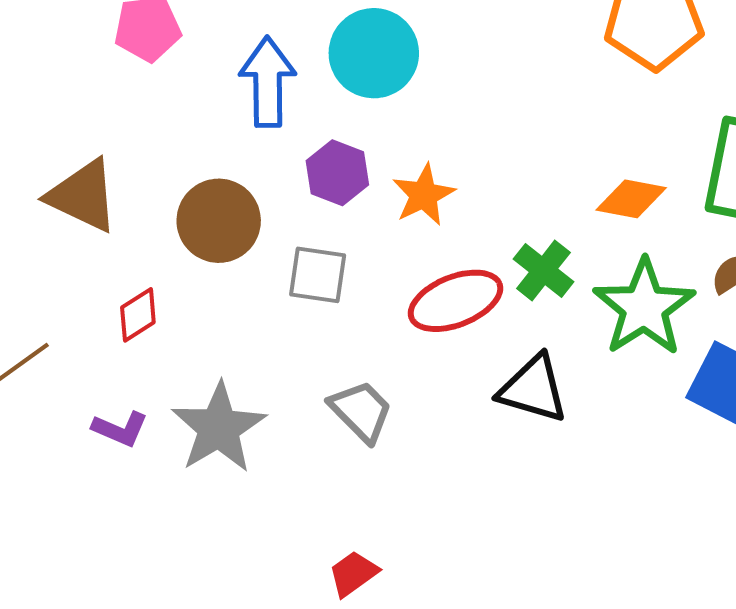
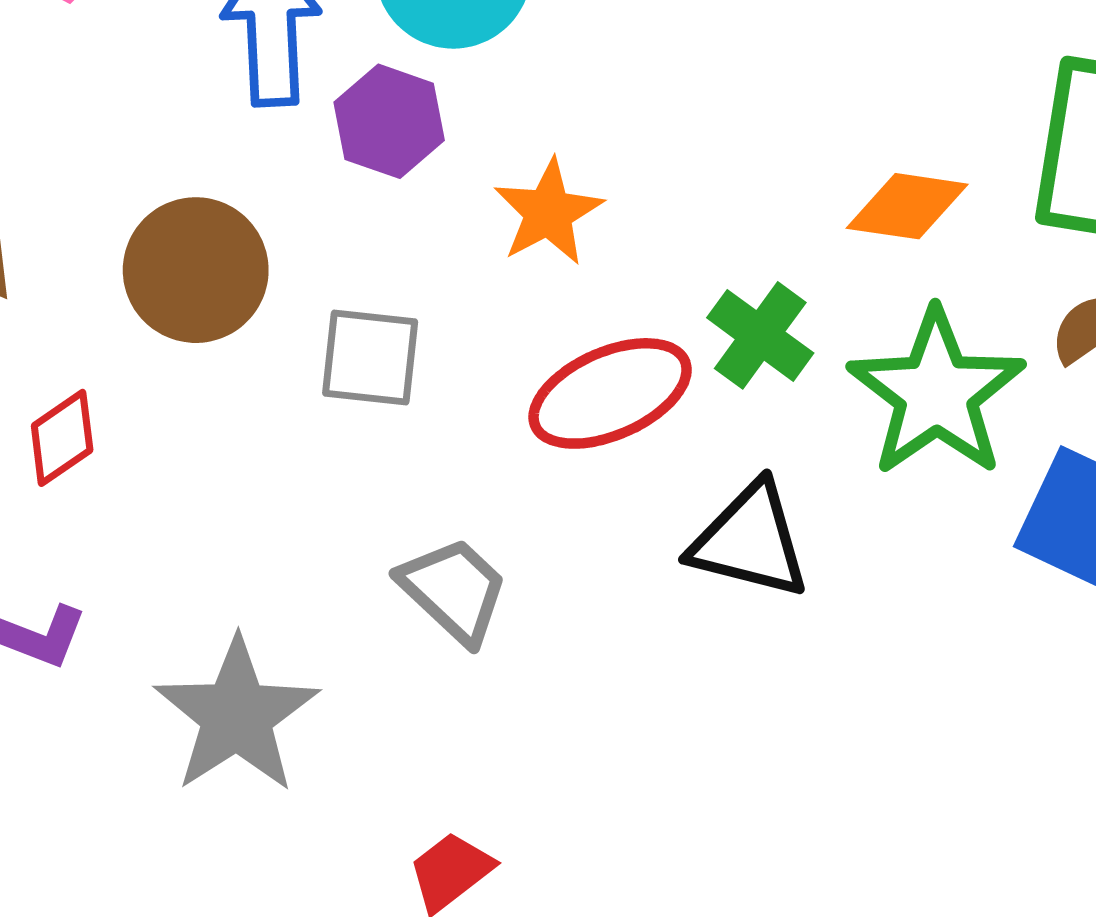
purple hexagon: (337, 173) -> (389, 121), moved
gray star: (219, 428) -> (237, 716), moved

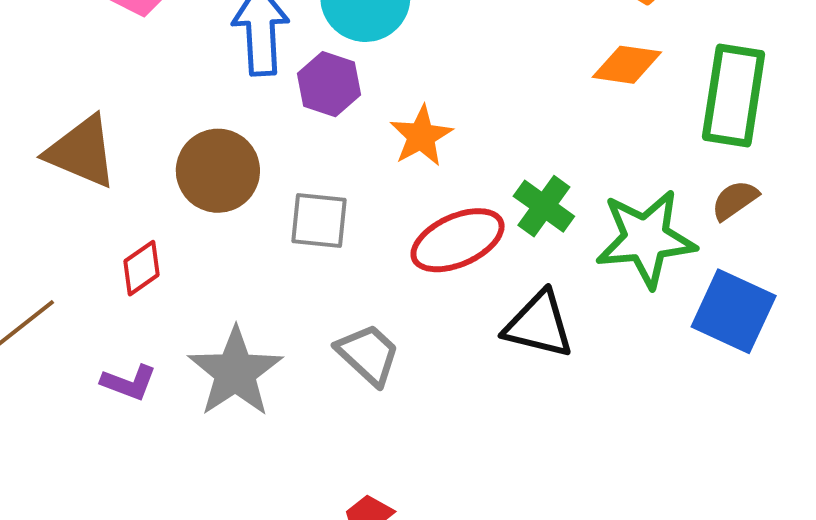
orange diamond: (907, 206) -> (627, 65), moved
green star: (936, 393) -> (646, 239), turned 30
gray star: (237, 716) -> (235, 372), moved

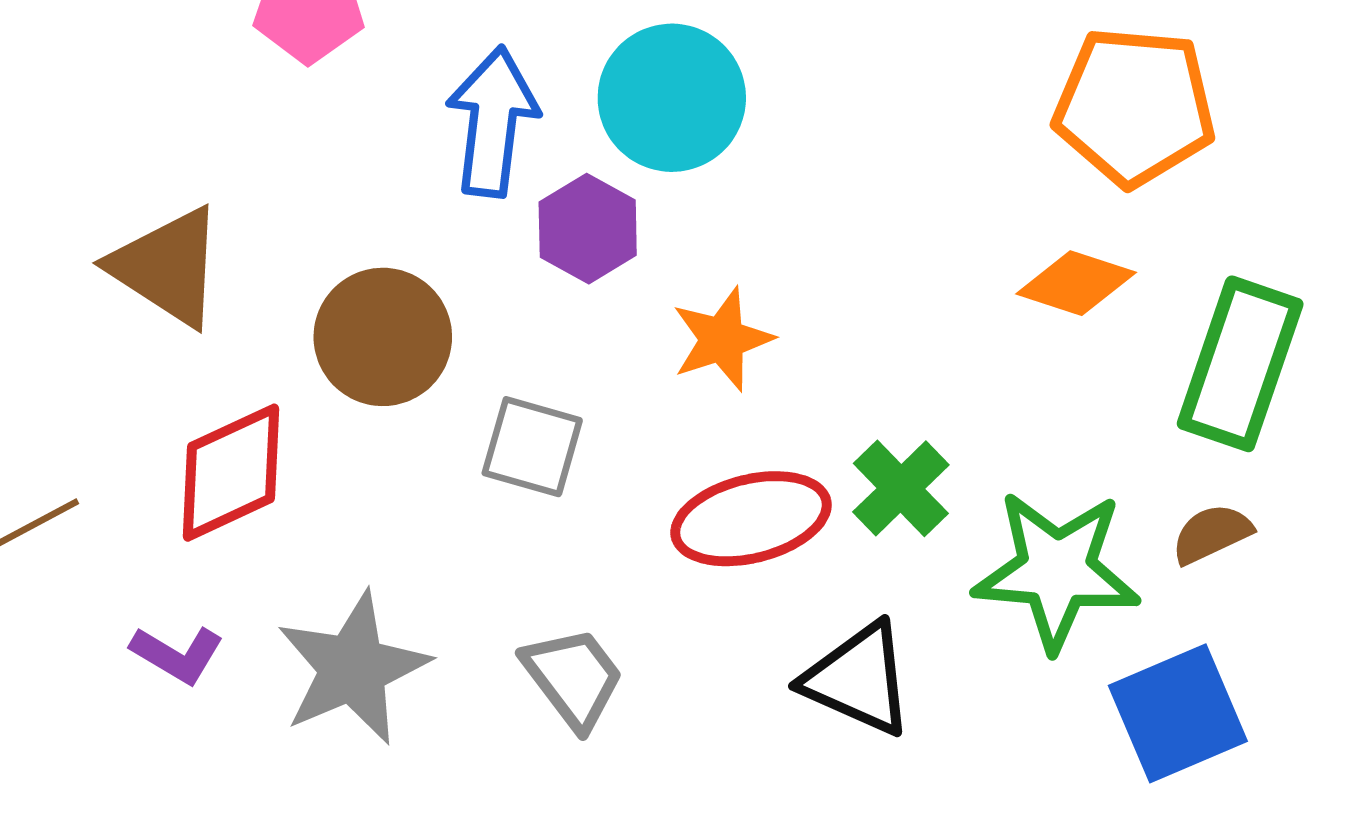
red diamond: (142, 268) -> (231, 473), size x1.6
blue square: (734, 311) -> (1178, 713), turned 32

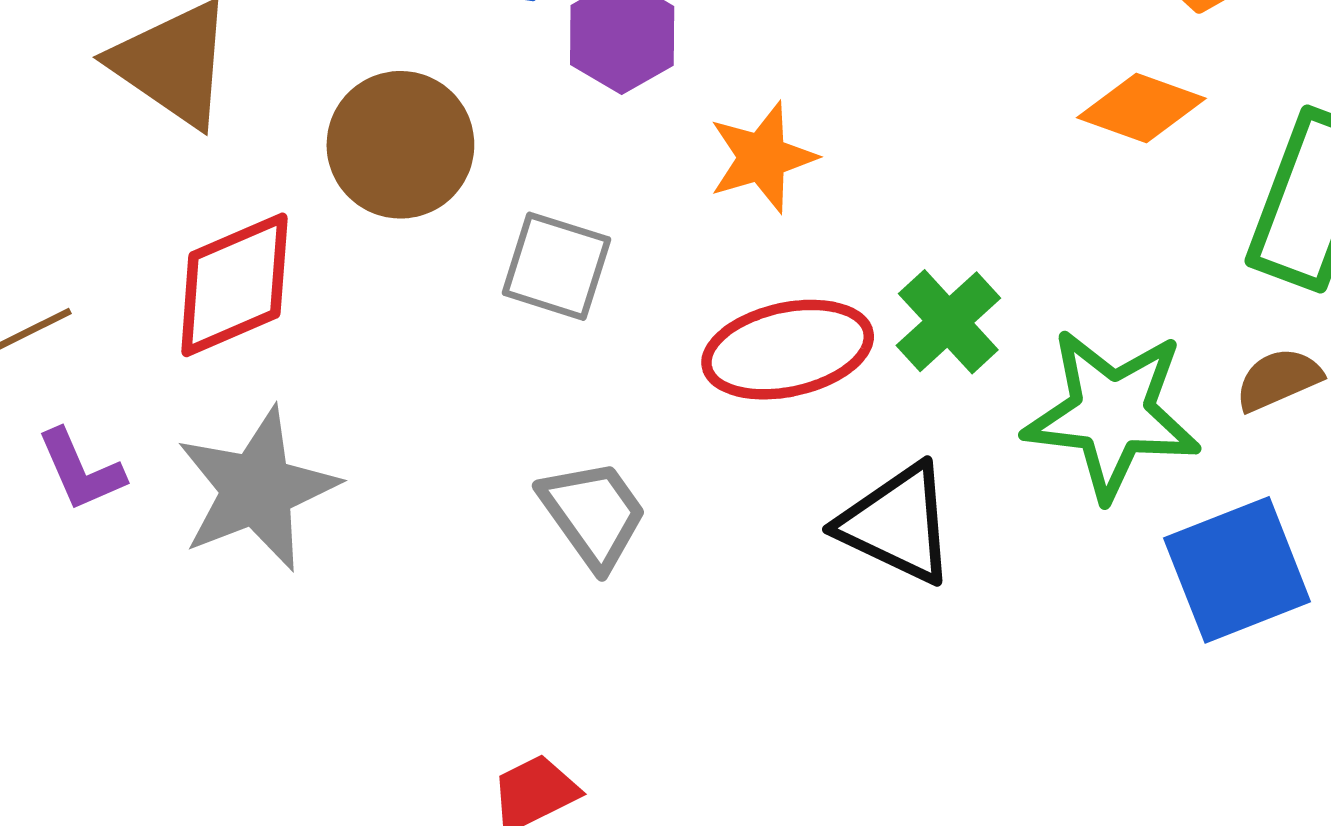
purple L-shape: (177, 654) -> (81, 470), moved, turned 34
gray star: (353, 668) -> (257, 489), moved

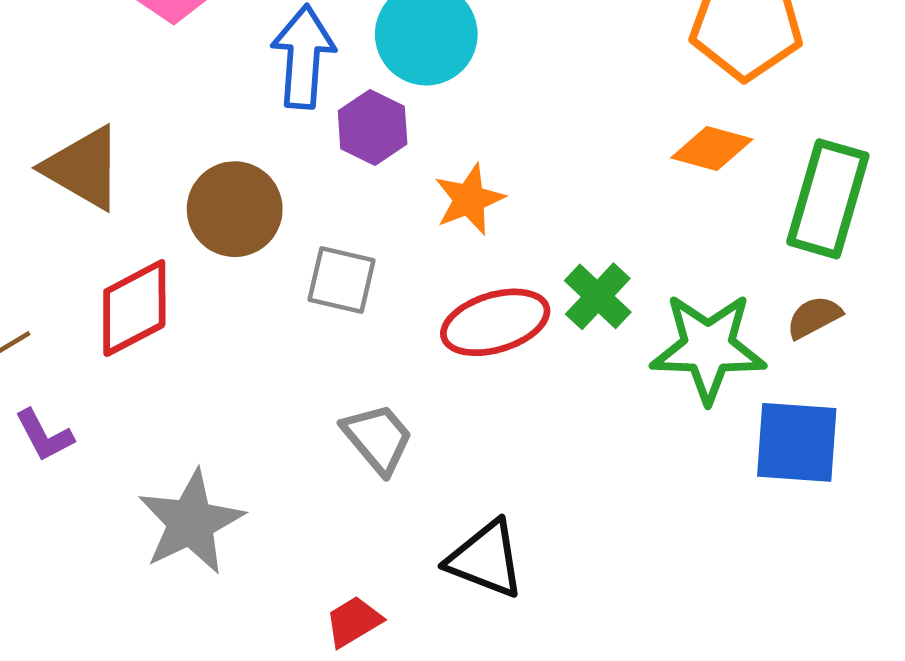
gray star: (257, 489) -> (191, 522), moved
black triangle: (897, 524) -> (486, 559), moved
blue square: (1237, 570) -> (797, 442), turned 30

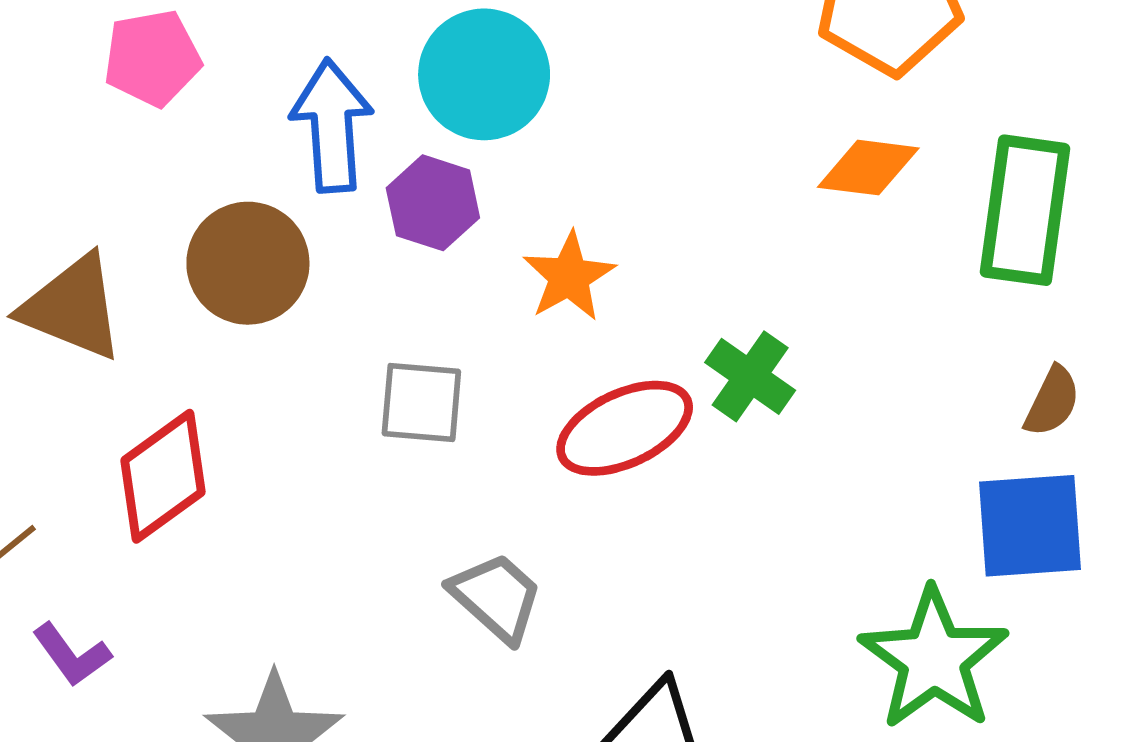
brown circle: (235, 209) -> (248, 263), moved
brown semicircle: (814, 317) -> (1052, 401), moved, turned 152
green star: (708, 348) -> (934, 659), moved, turned -30

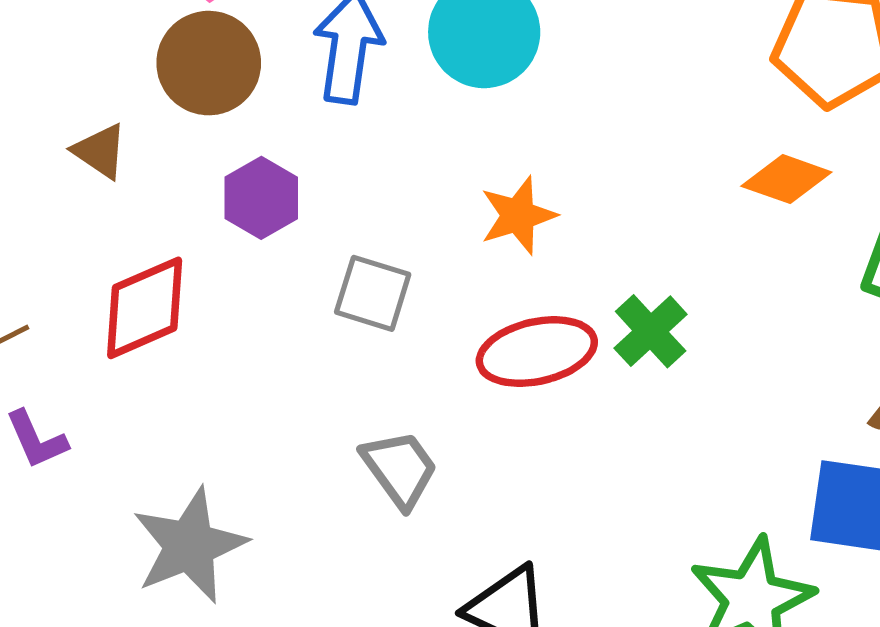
purple hexagon: (433, 203) -> (261, 198), moved
brown circle: (248, 263) -> (209, 63), moved
brown triangle: (72, 307) -> (100, 151), size x0.6

